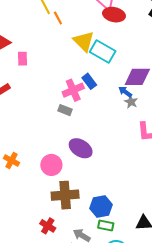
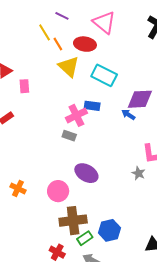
red ellipse: (114, 15) -> (85, 44), moved
yellow triangle: (84, 41) -> (69, 67), moved
blue rectangle: (89, 81) -> (92, 106), turned -42
gray star: (131, 102) -> (138, 173), moved
green rectangle: (106, 226) -> (85, 238), moved, turned -42

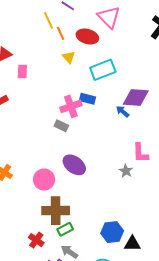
yellow triangle: (69, 67) -> (69, 57), size x0.6
cyan rectangle: (104, 75) -> (103, 70), turned -55
blue hexagon: (109, 230) -> (112, 232), moved

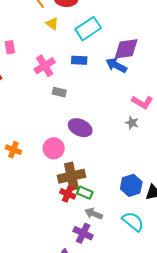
pink cross: (71, 106) -> (45, 66), moved
blue arrow: (123, 111) -> (116, 65), size x1.5
pink L-shape: (140, 153) -> (142, 102), turned -45
green rectangle: (65, 229) -> (85, 193), turned 63
red cross: (36, 240) -> (68, 194), moved

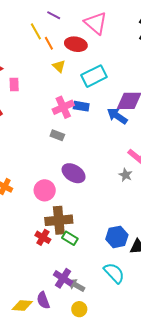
pink cross: (45, 66) -> (63, 107), moved
red cross: (68, 194) -> (43, 237), moved
gray arrow: (94, 214) -> (76, 285), moved

